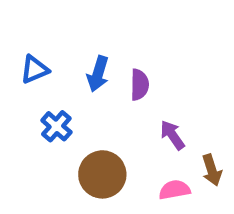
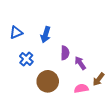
purple semicircle: (140, 85) -> (65, 53), moved
brown arrow: (212, 170) -> (99, 79), turned 56

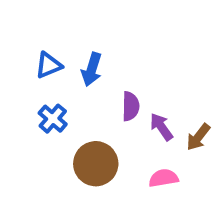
blue triangle: (16, 33) -> (49, 65), moved
brown arrow: (99, 79) -> (198, 137), moved

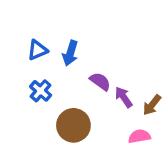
purple semicircle: (131, 106) -> (100, 81), turned -55
pink semicircle: (163, 178) -> (139, 136), moved

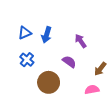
purple semicircle: (100, 81) -> (69, 62), moved
purple arrow: (124, 97) -> (81, 41), moved

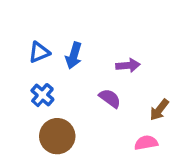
purple arrow: (81, 41) -> (128, 65), turned 120
brown circle: (49, 82) -> (57, 136), moved

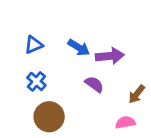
blue arrow: (74, 56) -> (79, 48), moved, turned -75
purple arrow: (128, 65) -> (110, 56), size x1.4

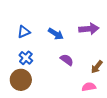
purple arrow: (110, 56) -> (89, 29), moved
brown circle: (49, 117) -> (21, 80), moved

